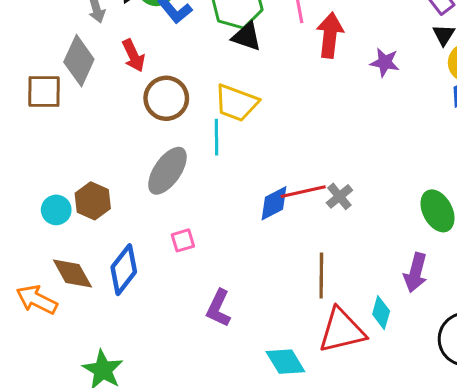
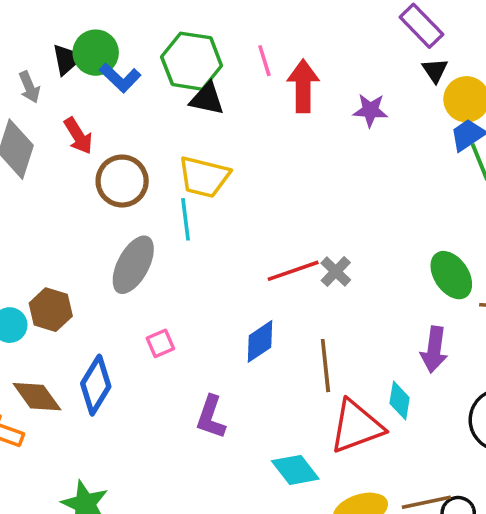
blue diamond: (274, 203) -> (260, 341), moved

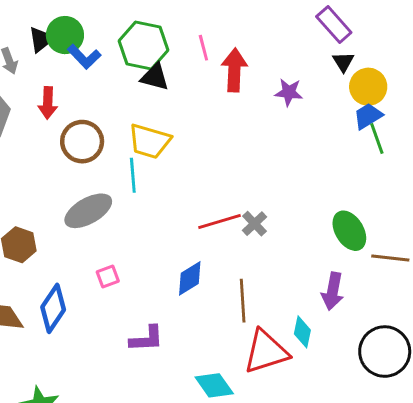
red arrow: (78, 136) -> (48, 103), turned 32
gray ellipse: (133, 265) -> (88, 211), turned 30
purple L-shape: (211, 417) -> (147, 339), turned -114

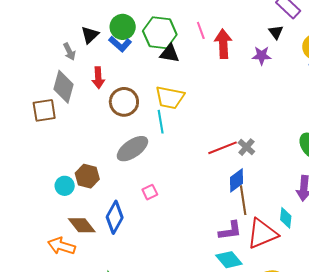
green circle: (65, 35) -> (123, 27), moved
black triangle: (343, 62) -> (276, 32), moved
blue diamond: (190, 278) -> (236, 180), moved
purple L-shape: (147, 339) -> (230, 231), moved

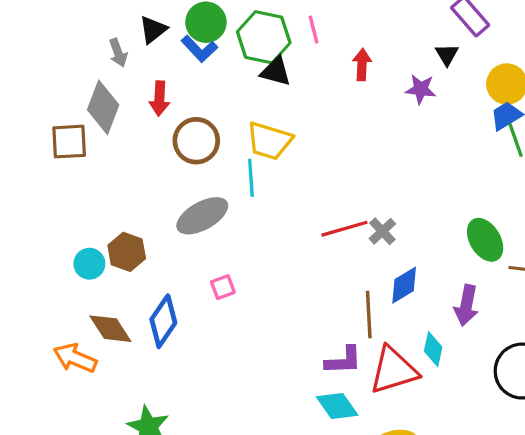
pink line: (201, 30) -> (313, 30), moved
red arrow: (223, 44) -> (362, 65), size x0.7
blue diamond: (236, 180) -> (404, 285), moved

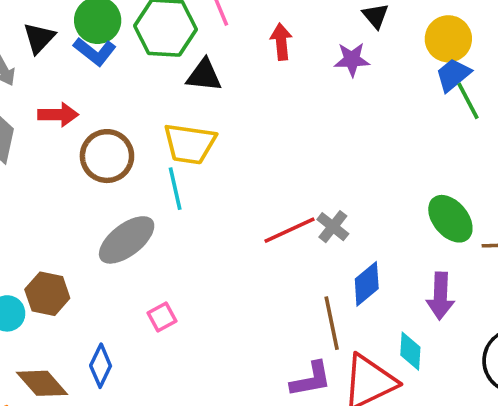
black triangle: (276, 71) -> (204, 75), moved
red arrow: (159, 98) -> (58, 115), turned -84
blue diamond: (163, 321) -> (101, 366), size x0.7

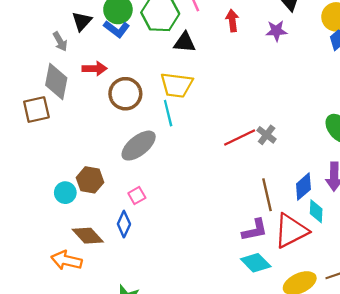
blue diamond: (367, 284) -> (303, 187), moved
pink square: (162, 317) -> (137, 196), moved

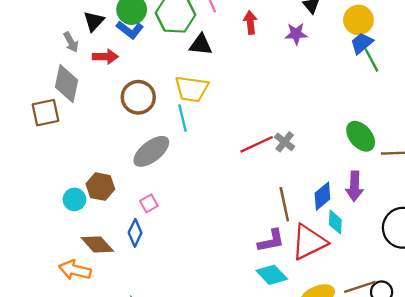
red arrow: (95, 69) -> (105, 57), moved

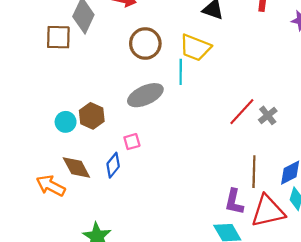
red line: (257, 144) -> (242, 112), turned -36
purple L-shape: (271, 241) -> (234, 202), turned 100

